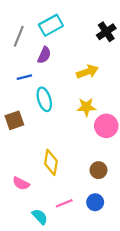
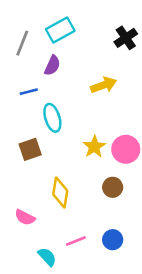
yellow star: (86, 107) -> (94, 147), moved, turned -30
brown square: (14, 120) -> (30, 149), moved
brown circle: (98, 170) -> (113, 187), moved

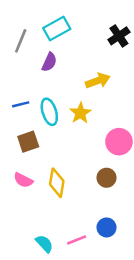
blue line: (29, 92) -> (21, 104), moved
yellow star: (94, 147) -> (80, 113), moved
pink semicircle: (25, 217) -> (23, 180), moved
pink line: (76, 241) -> (77, 240), moved

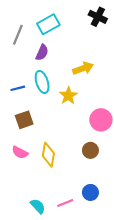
black cross: (119, 36) -> (98, 17), moved, turned -30
cyan ellipse: (49, 112) -> (42, 82), moved

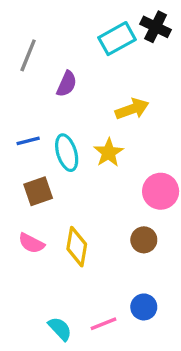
cyan rectangle: (48, 24) -> (117, 39), moved
cyan ellipse: (42, 82) -> (67, 153), moved

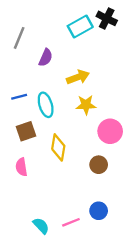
yellow arrow: (132, 109) -> (78, 77), moved
yellow star: (109, 153) -> (86, 105), moved, turned 30
pink semicircle: (31, 243) -> (21, 167), turned 54
yellow diamond: (77, 247) -> (58, 147), moved

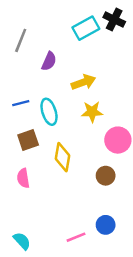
cyan semicircle: (41, 226) -> (22, 241), moved

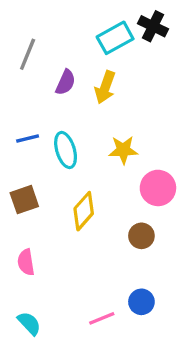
yellow arrow: (83, 82) -> (105, 87), moved, turned 130
brown square: (28, 140) -> (24, 200), moved
yellow diamond: (63, 157) -> (84, 211), turned 32
pink semicircle: (23, 178) -> (26, 262), moved

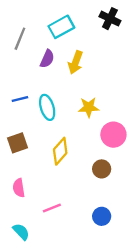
cyan rectangle: (115, 38) -> (61, 27), moved
pink line: (102, 318) -> (52, 208), moved

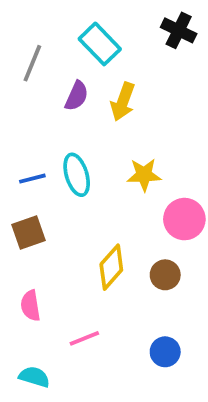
cyan rectangle: (61, 27) -> (100, 44), turned 75
blue line: (20, 99) -> (32, 179), moved
yellow diamond: (60, 151) -> (111, 267), moved
cyan semicircle: (21, 232) -> (34, 377), turned -30

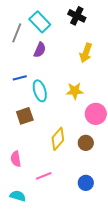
black cross: (179, 30) -> (77, 16), moved
cyan rectangle: (100, 44) -> (40, 22), moved
yellow arrow: (123, 102) -> (86, 53), moved
blue line: (32, 179) -> (20, 78), moved
brown square: (29, 233) -> (25, 116), moved

